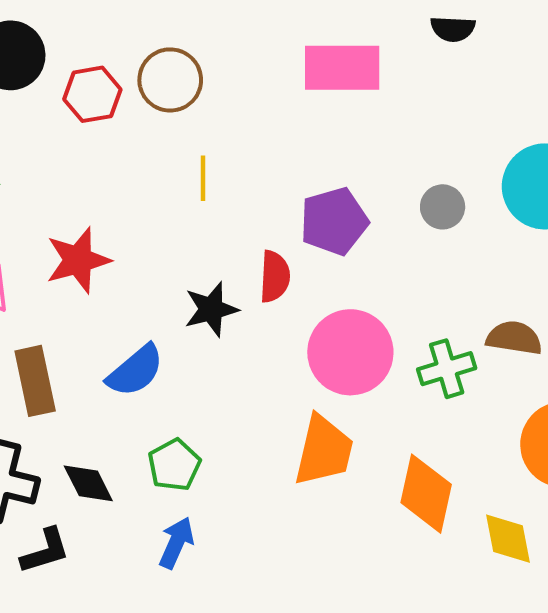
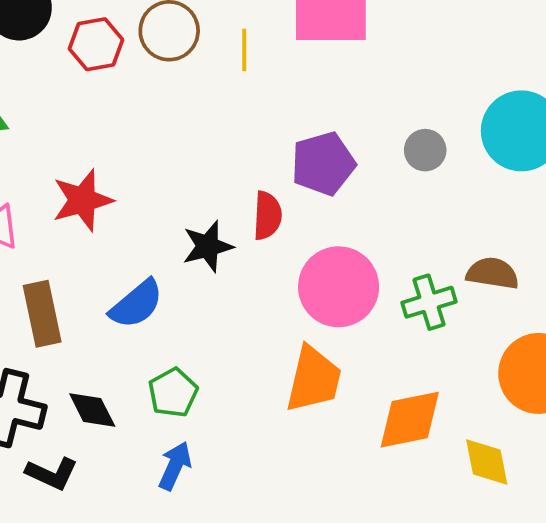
yellow line: (203, 178) -> (244, 50), moved
orange diamond: (426, 494) -> (410, 420), turned 66
black L-shape: (45, 551) -> (52, 474), turned 42

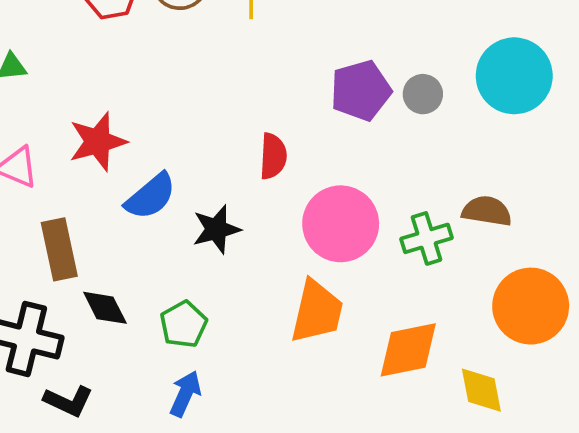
purple pentagon: (323, 164) -> (361, 90), moved
black star: (208, 246) -> (216, 229), moved
blue semicircle: (136, 304) -> (151, 196), moved
black diamond: (92, 410) -> (105, 308), moved

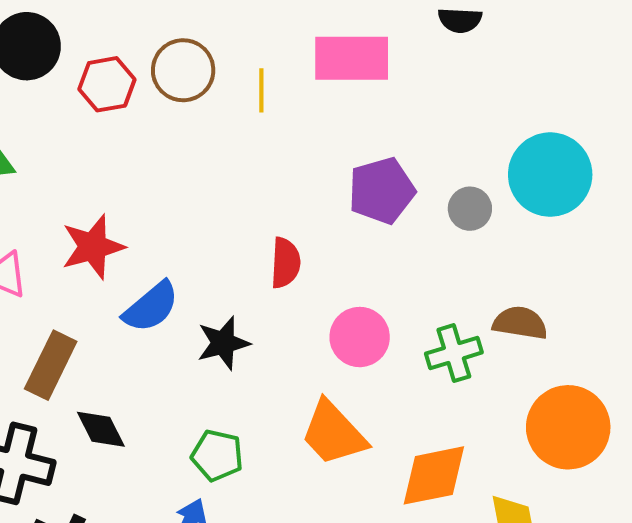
gray circle: (423, 94) -> (470, 209), moved
pink circle: (341, 224) -> (360, 337), size x0.7
brown rectangle: (59, 249) -> (51, 365), turned 38
orange trapezoid: (317, 312) -> (334, 433), turned 124
green pentagon: (184, 324) -> (217, 455), moved, turned -30

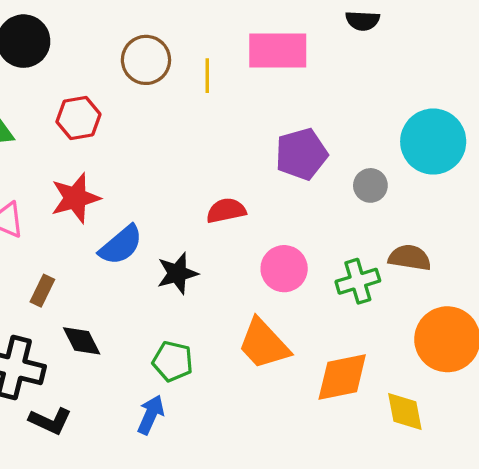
red hexagon: (107, 84) -> (78, 118), moved
gray circle: (470, 209) -> (370, 185), moved
red semicircle: (285, 263) -> (226, 211), turned -105
brown rectangle: (51, 365) -> (42, 291), size x0.6

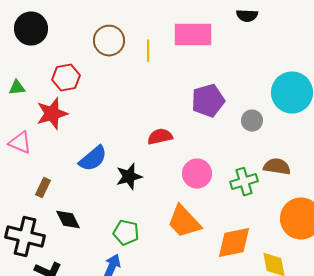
red star: (75, 198) -> (52, 114), moved

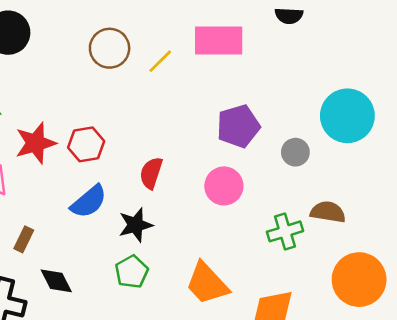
yellow line: (148, 51) -> (160, 61), turned 45
red hexagon: (66, 78) -> (86, 144), moved
red semicircle: (160, 137) -> (151, 173), moved, turned -60
pink circle: (197, 174) -> (224, 186), moved
green pentagon: (126, 233) -> (132, 272), moved, turned 30

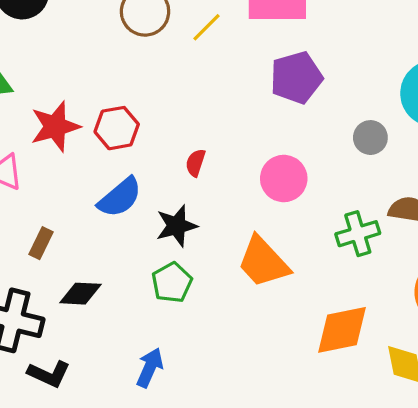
purple pentagon: (238, 126) -> (296, 78), moved
red semicircle: (151, 173) -> (195, 163), size x0.7
black diamond: (56, 281) -> (80, 294), turned -60
orange trapezoid: (207, 283) -> (263, 262), moved

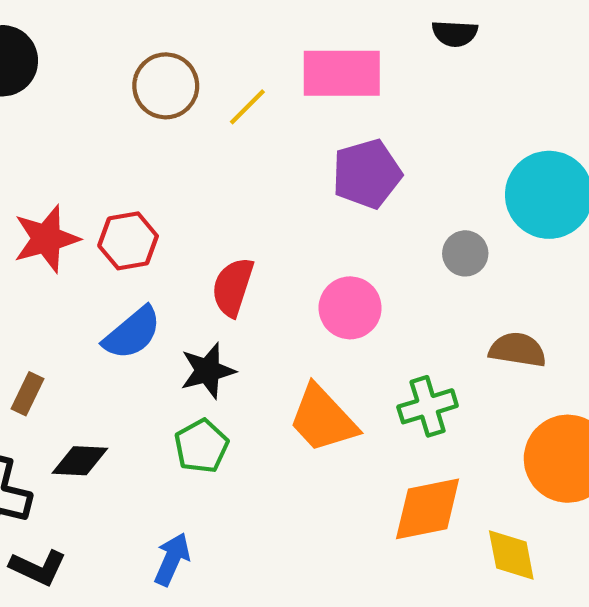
red semicircle: (195, 163) -> (233, 287), size x1.6
green cross: (358, 234) -> (428, 406), moved

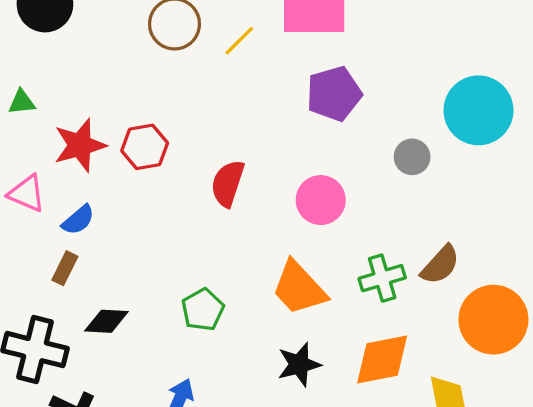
blue semicircle: (132, 333) -> (78, 220), moved, size x0.7
brown semicircle: (518, 350) -> (440, 265), moved, turned 123
black star: (208, 371) -> (299, 364), moved

